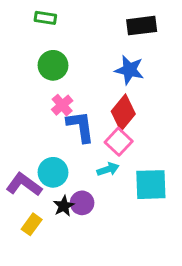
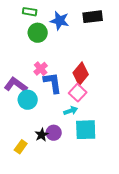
green circle: (53, 65) -> (38, 33), moved
blue star: (129, 70) -> (60, 21), moved
cyan circle: (53, 172) -> (28, 100), moved
purple L-shape: (24, 185) -> (16, 85), moved
cyan square: (151, 185) -> (86, 130), moved

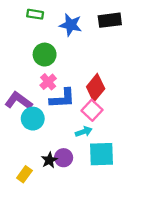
green circle: (38, 33) -> (45, 55), moved
blue L-shape: (53, 83) -> (62, 98), turned 95

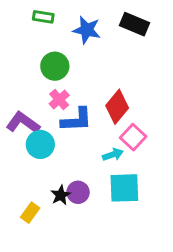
black rectangle: (110, 20) -> (135, 24), turned 30
pink square: (92, 110) -> (133, 137), moved
cyan arrow: (84, 132) -> (113, 155), moved

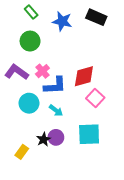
green rectangle: (43, 17) -> (31, 12), turned 40
green circle: (55, 66) -> (30, 41), moved
red diamond: (117, 107) -> (84, 76), turned 35
purple L-shape: (23, 123) -> (17, 72), moved
cyan arrow: (113, 155) -> (56, 110), moved, turned 56

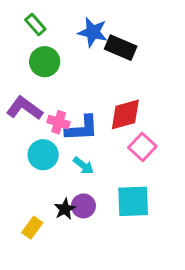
green rectangle: (31, 12) -> (35, 24), moved
black rectangle: (96, 17) -> (121, 48), moved
pink cross: (42, 71) -> (59, 122), moved, turned -32

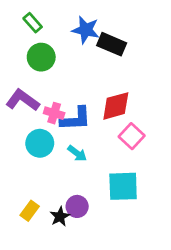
purple circle: (83, 206) -> (77, 206), moved
black star: (65, 209) -> (60, 217), moved

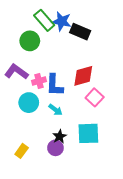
green rectangle: (33, 23) -> (44, 20), moved, size x1.5
pink cross: (54, 113) -> (39, 81), turned -32
blue L-shape: (76, 119) -> (54, 85), turned 95
black star: (60, 217) -> (60, 137), moved

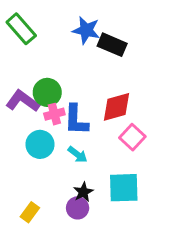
green rectangle: (44, 20) -> (21, 29), moved
green circle: (30, 41) -> (47, 92), moved

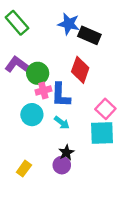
purple L-shape: (23, 101) -> (18, 65), moved
red diamond: (117, 107) -> (80, 70), moved, turned -55
cyan square: (124, 188) -> (102, 133), moved

